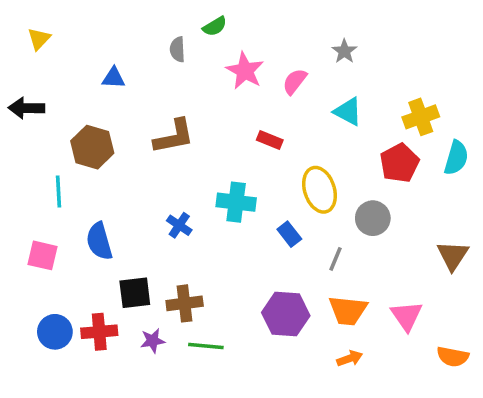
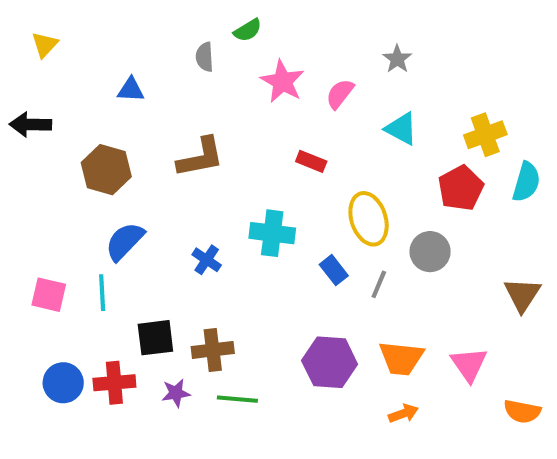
cyan line: (58, 192) -> (102, 293), moved
blue semicircle: (99, 241) -> (125, 241), moved, turned 60
gray line: (335, 259) -> (379, 284), moved

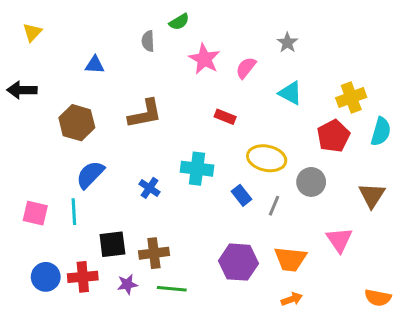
yellow ellipse: (369, 219) -> (267, 158), turned -60
brown triangle: (522, 295) -> (372, 195), moved
pink triangle: (469, 364) -> (339, 240), moved

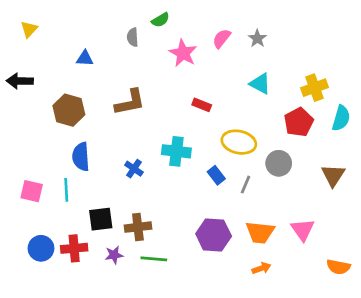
pink semicircle: (246, 68) -> (222, 39), moved
blue semicircle: (90, 175) -> (81, 157), turned -48
pink triangle: (339, 240) -> (303, 230), moved

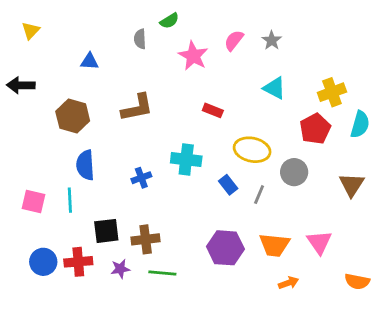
blue cross: (134, 169) -> (141, 178), turned 36
orange arrow: (261, 268) -> (288, 283), moved

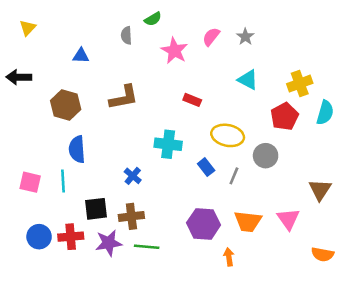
blue cross: (141, 178) -> (133, 176), moved, turned -30
brown triangle: (352, 185) -> (320, 190), moved
purple star: (120, 269) -> (109, 243), size x1.5
orange arrow: (288, 283) -> (229, 257), moved, turned -78

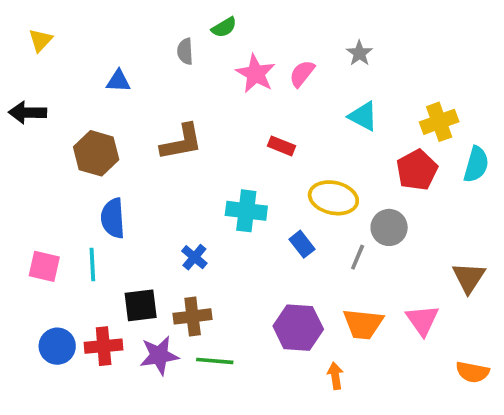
pink semicircle: (211, 37) -> (302, 74), moved
gray line: (234, 176) -> (358, 257), moved

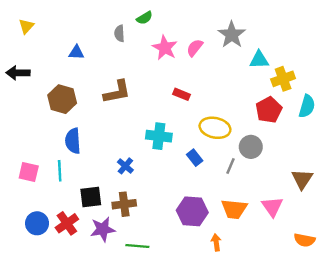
gray star: (359, 53) -> (232, 35), size x1.6
cyan triangle: (363, 116) -> (259, 60), moved, turned -30
red cross: (104, 346) -> (67, 223), turned -30
green line: (215, 361) -> (137, 246), moved

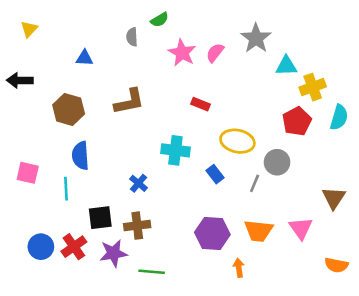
pink square: (29, 172) -> (28, 173), moved

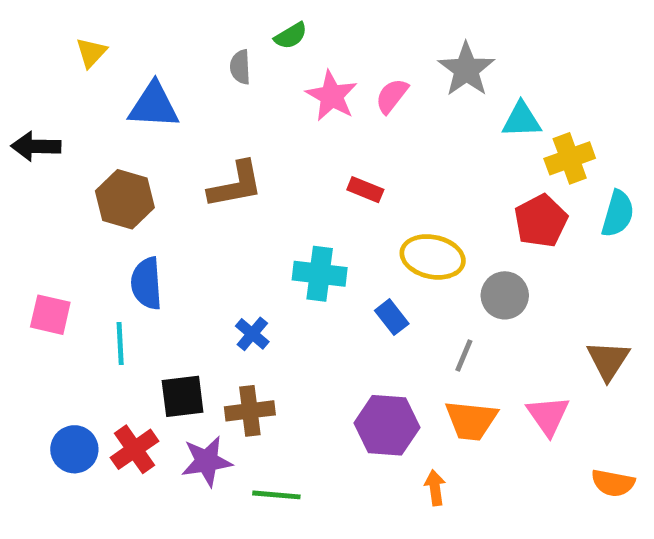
yellow triangle: (29, 29) -> (91, 53), moved
blue triangle: (84, 58) -> (154, 105), size x1.6
gray line: (255, 183) -> (464, 356), moved

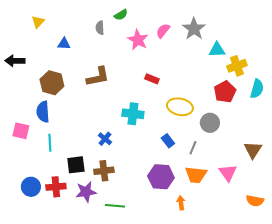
pink semicircle: (392, 96) -> (163, 31), moved
blue triangle: (154, 105) -> (64, 44), size x0.6
blue semicircle: (147, 283) -> (43, 112), moved
blue rectangle: (392, 317) -> (168, 141), moved
red cross: (134, 449) -> (56, 187), turned 30

